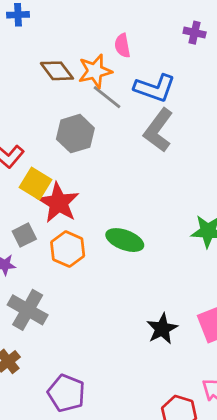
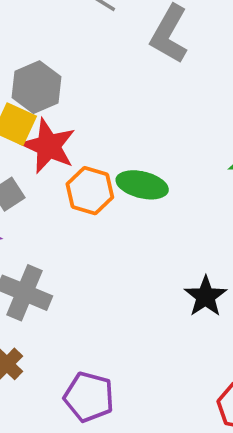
gray hexagon: (75, 134) -> (36, 87), moved
orange hexagon: (68, 249) -> (90, 191), moved

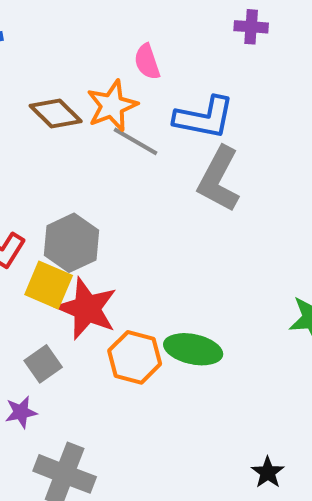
black star: (206, 296) -> (268, 472), size x0.7

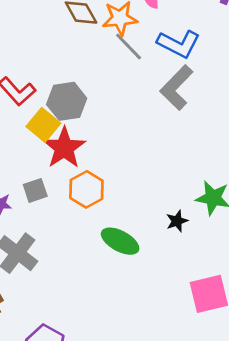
green ellipse: (193, 349) -> (120, 241), moved
gray square: (43, 364) -> (35, 190), moved
black star: (268, 472) -> (177, 221), moved

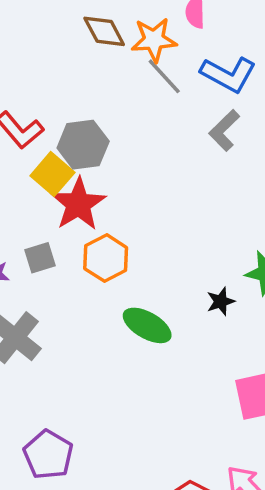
gray L-shape: (177, 88) -> (224, 130), size x0.7

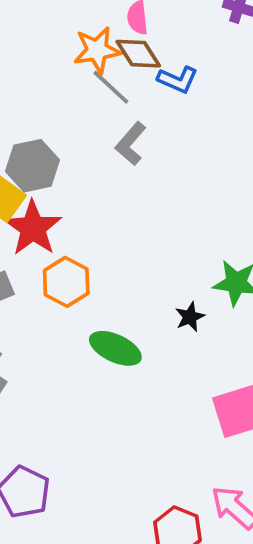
brown diamond: (104, 31) -> (138, 54), moved
blue L-shape: (228, 74) -> (178, 80), size x0.7
gray L-shape: (224, 130) -> (131, 144), moved

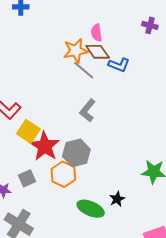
gray L-shape: (131, 144) -> (88, 110), moved
gray hexagon: (32, 166) -> (76, 153), moved
black star: (190, 317) -> (117, 199), moved

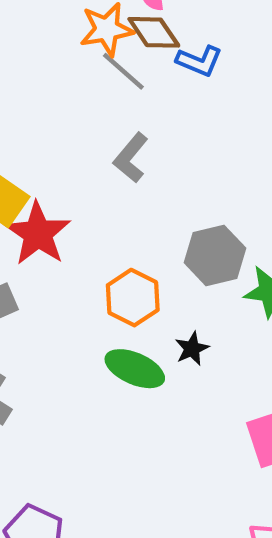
gray hexagon: (76, 153) -> (215, 255), moved
orange hexagon: (63, 174) -> (133, 298), moved

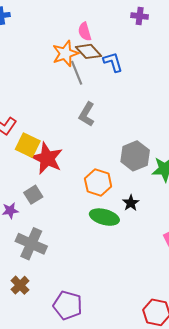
blue L-shape: (199, 61) -> (113, 62), turned -120
gray line: (123, 71) -> (77, 73), turned 35

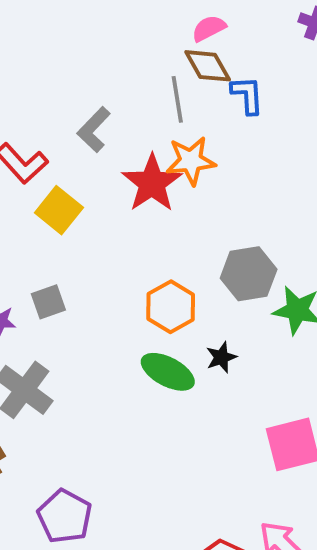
pink semicircle: (85, 32) -> (209, 28), turned 66
orange star: (65, 54) -> (191, 161), moved
gray L-shape: (87, 114) -> (94, 130), moved
red star: (47, 158) -> (152, 183), moved

